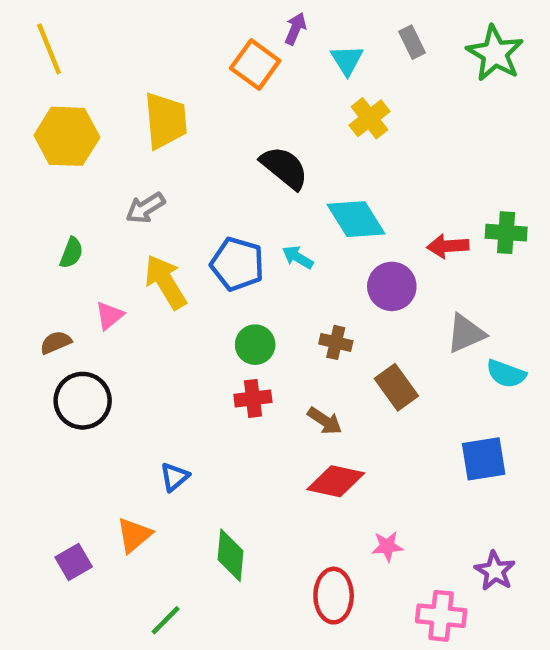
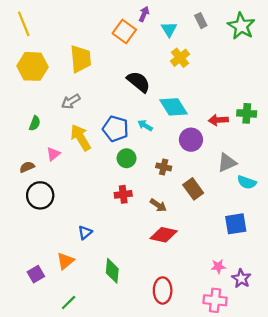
green circle: (255, 345) -> (127, 158), moved
pink star: (387, 546) -> (218, 266), moved
green line: (166, 620) -> (69, 302), moved

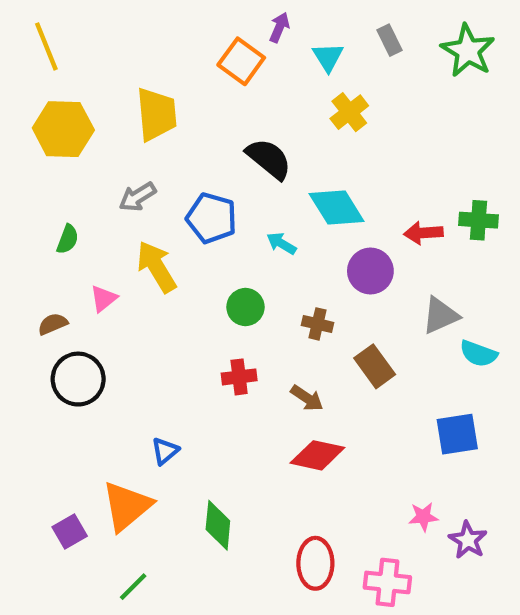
blue pentagon: (116, 129) -> (212, 218), moved
orange triangle: (65, 261) -> (127, 506), size x1.5
pink cross: (215, 300) -> (387, 582), moved

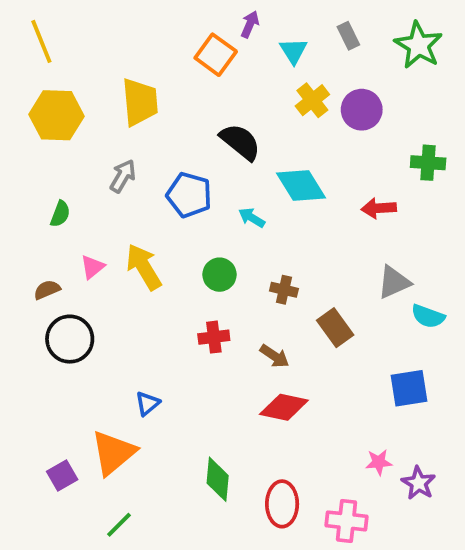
gray arrow: (137, 197) -> (123, 176), turned 152
green cross: (478, 220) -> (428, 163), moved
yellow arrow: (156, 267) -> (144, 267), moved
purple circle: (370, 271) -> (362, 110), moved
green diamond: (218, 525) -> (218, 479), moved

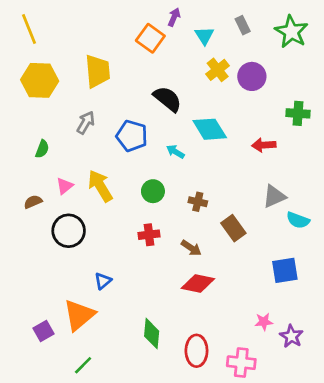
black circle: (70, 339) -> (69, 231), moved

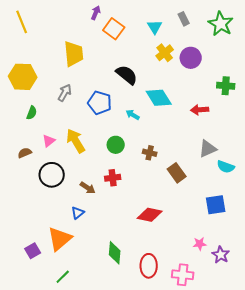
purple arrow: (174, 17) -> (96, 13), moved
yellow hexagon: (40, 80) -> (23, 77), moved
brown arrow: (191, 248) -> (88, 188), moved

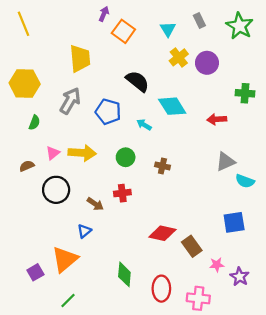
gray arrow: (65, 93) -> (70, 101), size x1.4
yellow arrow: (76, 141) -> (82, 153), turned 125
brown rectangle: (177, 173) -> (192, 246), moved

